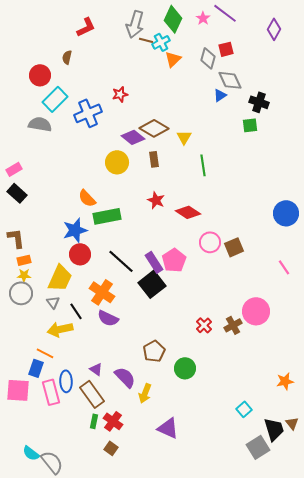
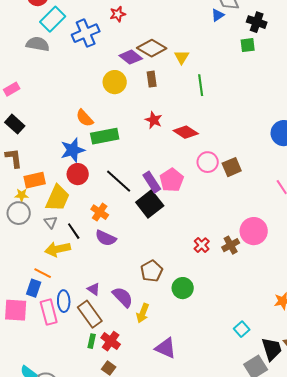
black rectangle: (17, 193) -> (15, 124), moved
orange rectangle: (24, 260) -> (35, 180), moved, size x1.5
orange cross: (102, 292) -> (100, 212), size x0.7

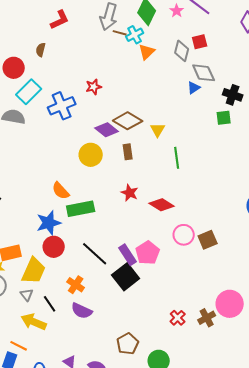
yellow arrow: (58, 249) -> (34, 322), turned 35

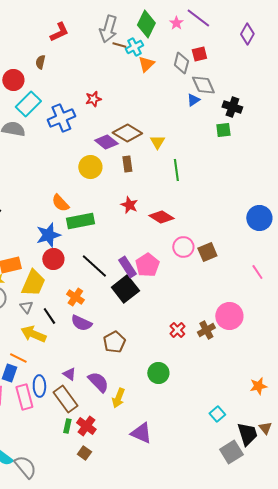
brown pentagon: (128, 344) -> (114, 342), moved

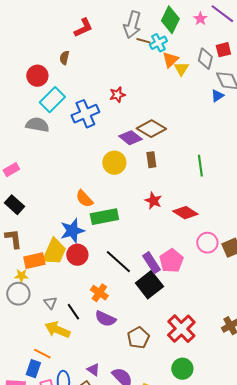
yellow triangle: (157, 142) -> (181, 69), moved
yellow trapezoid: (33, 283) -> (54, 252), moved
red cross: (177, 330) -> (181, 329), moved, size x1.8

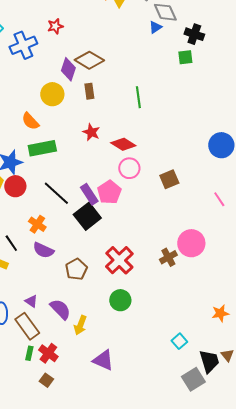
purple diamond: (130, 138) -> (68, 69), turned 70
orange semicircle: (84, 199) -> (30, 121), moved
pink circle: (207, 243) -> (129, 168), moved

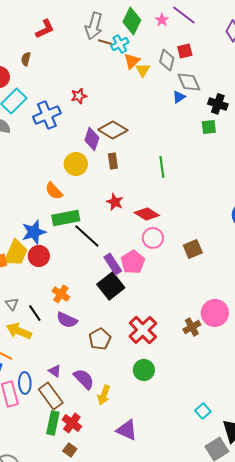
black line: (56, 193) -> (87, 236), moved
green rectangle: (29, 353) -> (53, 423), size x1.6

